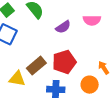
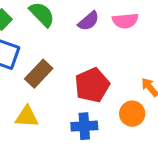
purple semicircle: (63, 27) -> (89, 21), moved
brown rectangle: (36, 66) -> (39, 74), moved

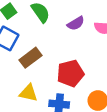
yellow triangle: (27, 117) -> (28, 93), moved

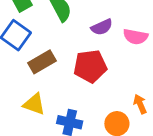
red pentagon: (70, 73) -> (90, 66), moved

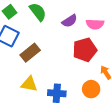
red pentagon: (90, 66) -> (85, 50), moved

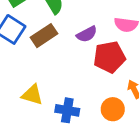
purple semicircle: (70, 21) -> (87, 34), moved
brown rectangle: (30, 53) -> (44, 36), moved

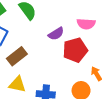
brown rectangle: (44, 36) -> (17, 56), moved

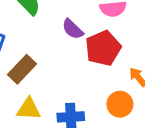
purple semicircle: (56, 34) -> (73, 29), turned 84

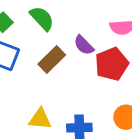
brown rectangle: (22, 69) -> (52, 59), moved

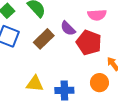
red pentagon: (112, 64) -> (89, 43), turned -30

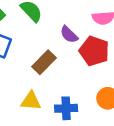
brown rectangle: (44, 39) -> (44, 62), moved

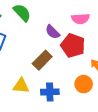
brown rectangle: (44, 62) -> (42, 60), moved

